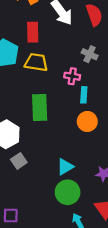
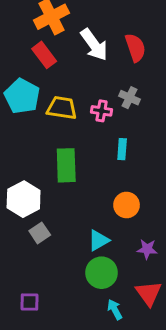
red rectangle: (33, 32) -> (44, 55), moved, turned -36
pink cross: (72, 76) -> (102, 111), moved
orange circle: (87, 121) -> (127, 205), moved

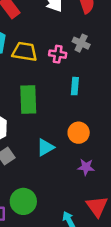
cyan triangle: (99, 240) -> (45, 147), moved
purple star: (147, 249) -> (86, 167), moved
green circle: (102, 273) -> (23, 201), moved

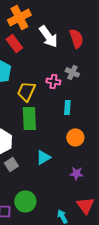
yellow trapezoid: (25, 52) -> (26, 91), moved, turned -75
orange circle: (79, 133) -> (75, 137), moved

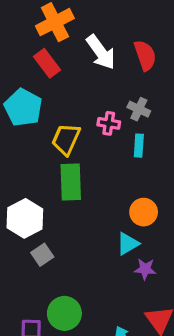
cyan rectangle: (67, 107) -> (139, 146), moved
cyan triangle: (43, 157) -> (128, 244), moved

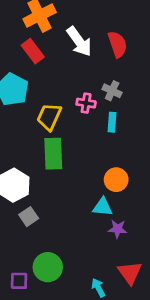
cyan triangle: (128, 244) -> (102, 207), turned 35

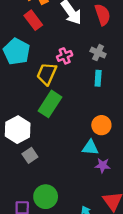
pink cross: (86, 103) -> (65, 56), moved, turned -32
green rectangle: (53, 154) -> (50, 104), turned 35

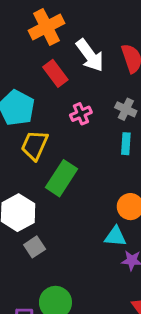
red rectangle: (33, 20) -> (55, 73), moved
yellow trapezoid: (47, 74) -> (35, 145), moved

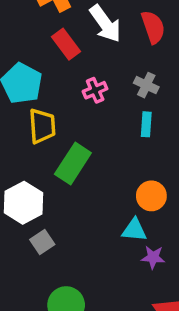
yellow trapezoid: (35, 145) -> (42, 126), turned 152

